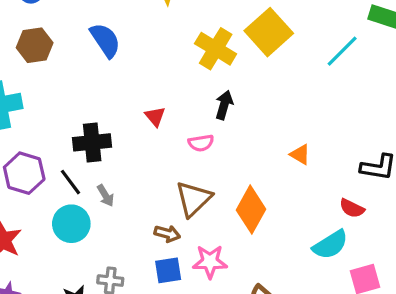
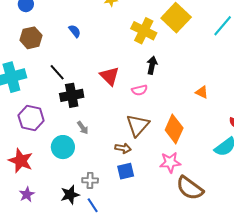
blue semicircle: (105, 40) -> (75, 31), size x0.6
red triangle: (155, 116) -> (110, 76), size x1.5
black line: (71, 182) -> (57, 72), moved
pink star: (210, 262) -> (170, 162), moved

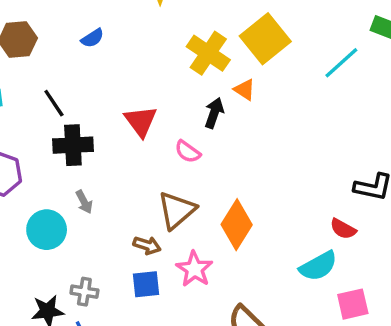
blue semicircle: (75, 31) -> (92, 38), turned 88
pink semicircle: (139, 90) -> (188, 152), turned 42
orange triangle: (202, 92) -> (245, 90), moved
pink star: (170, 162) -> (194, 269), moved, turned 30

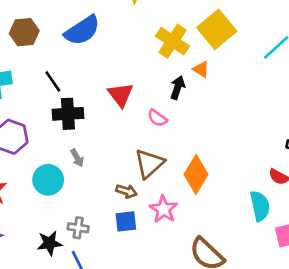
blue semicircle: (92, 38) -> (82, 30), size x2.0
cyan semicircle: (318, 266) -> (260, 206), turned -72

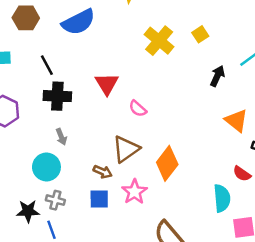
yellow square: (217, 29) -> (200, 34), size x0.5
orange triangle: (201, 69) -> (236, 121), moved, size x1.5
black arrow: (178, 88) -> (217, 76), moved
cyan circle: (48, 180) -> (46, 167), moved

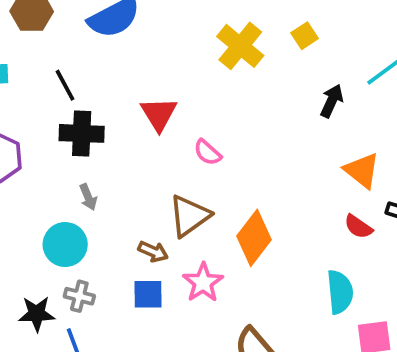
red semicircle: (242, 174) -> (358, 227), moved

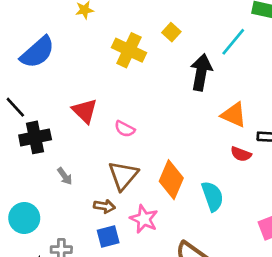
black arrow: (332, 101) -> (201, 72), size x1.5
gray arrow: (88, 197) -> (65, 176), moved
cyan circle: (65, 245) -> (24, 218), moved
cyan semicircle: (340, 292) -> (212, 196), moved

